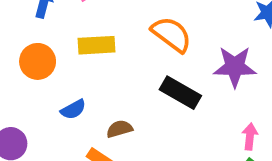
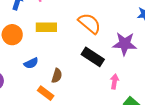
brown semicircle: (119, 129) -> (57, 76), turned 120
pink arrow: (250, 137) -> (114, 82), moved

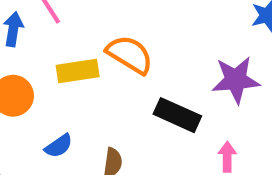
orange semicircle: (90, 23) -> (130, 55), moved

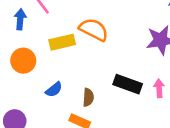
black rectangle: (177, 115) -> (128, 84), moved

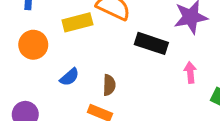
black rectangle: (128, 84) -> (151, 43), moved

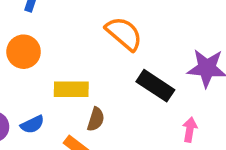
yellow rectangle: (77, 22) -> (71, 89), moved
blue semicircle: (69, 77) -> (32, 124), moved

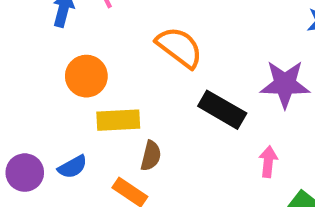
orange circle: (24, 52) -> (86, 76), moved

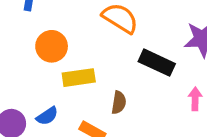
brown semicircle: (151, 156) -> (119, 103), moved

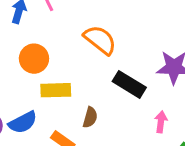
blue semicircle: (47, 116) -> (23, 122), size x1.4

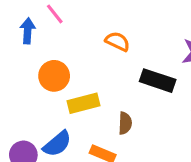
orange semicircle: (100, 40) -> (118, 41), size x0.7

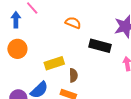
orange circle: (54, 76) -> (17, 49), moved
brown semicircle: (125, 123) -> (73, 75), moved

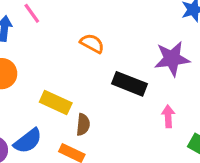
yellow rectangle: (54, 63) -> (56, 102), turned 36

